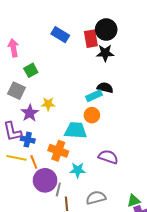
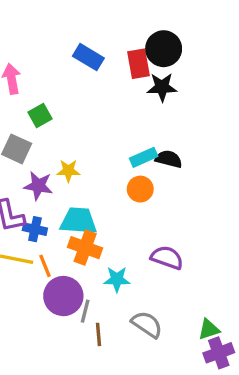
black semicircle: (105, 88) -> (169, 159), moved
purple star: (30, 113) -> (38, 186), turned -30
cyan trapezoid: (76, 130) -> (78, 221), moved
gray semicircle: (96, 198) -> (147, 324), turned 48

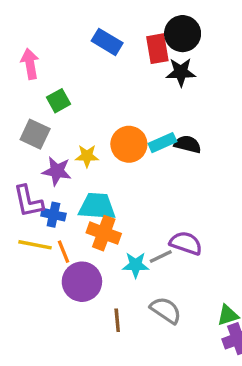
orange circle: (140, 189) -> (129, 144), moved, size x1.4
gray line: (85, 311) -> (161, 257), moved, turned 50

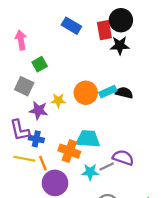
cyan trapezoid: (97, 206) -> (88, 139), moved

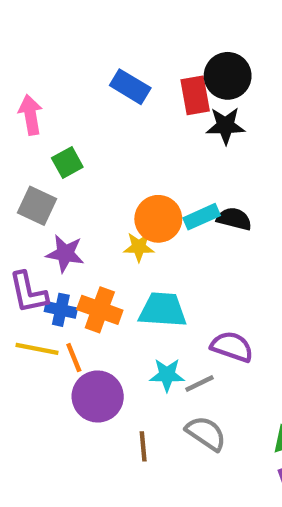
yellow star: (58, 100) -> (139, 247), moved
orange cross: (69, 151) -> (100, 310), moved
gray line: (107, 166) -> (199, 384), moved

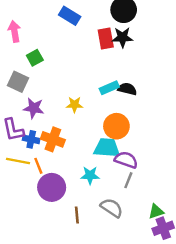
red rectangle: (195, 95) -> (106, 39), moved
orange circle: (158, 219) -> (116, 126), moved
cyan trapezoid: (163, 310) -> (107, 148), moved
gray line: (199, 384) -> (128, 180), moved, turned -42

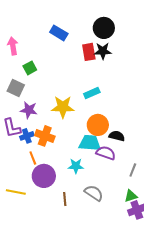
black semicircle: (127, 89) -> (117, 136), moved
yellow star: (74, 105) -> (63, 107), size x1.6
blue cross: (31, 139) -> (27, 136), turned -32
yellow line: (18, 161) -> (16, 192), moved
gray line: (128, 180) -> (133, 170), moved

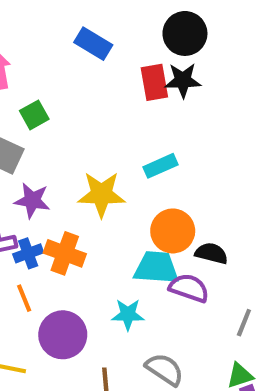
orange line: (33, 158) -> (24, 298), moved

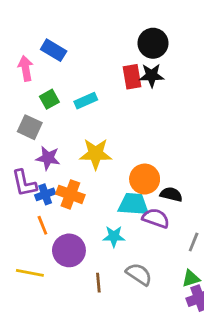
blue rectangle: (93, 44) -> (54, 50), moved
cyan rectangle: (160, 166) -> (86, 101), moved

